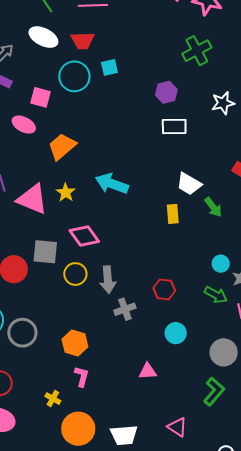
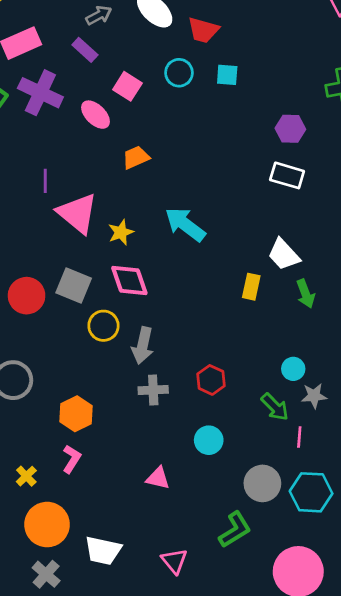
cyan circle: (74, 76) -> (179, 73), size x0.7
orange trapezoid: (62, 146) -> (136, 157), size x0.7
yellow star: (66, 192) -> (121, 232), moved

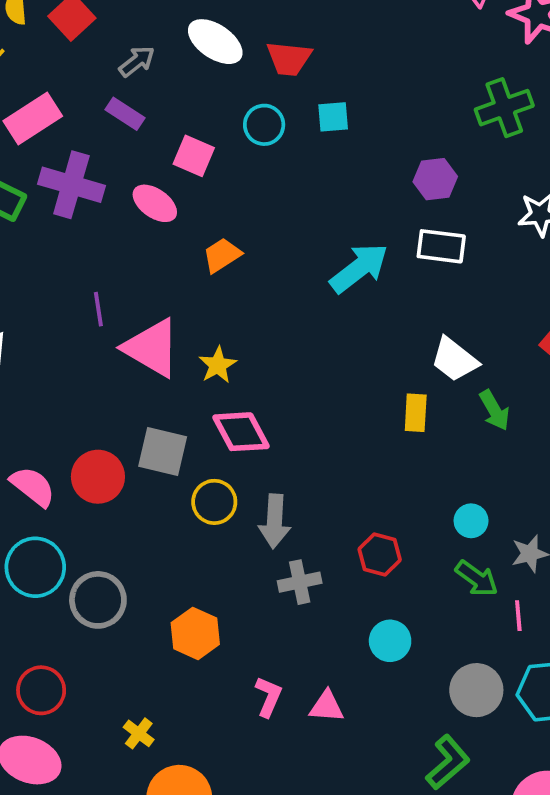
cyan arrow: (185, 224) -> (359, 268), moved, turned 114
cyan circle: (293, 369) -> (471, 521), moved
pink L-shape: (72, 459) -> (269, 697), moved

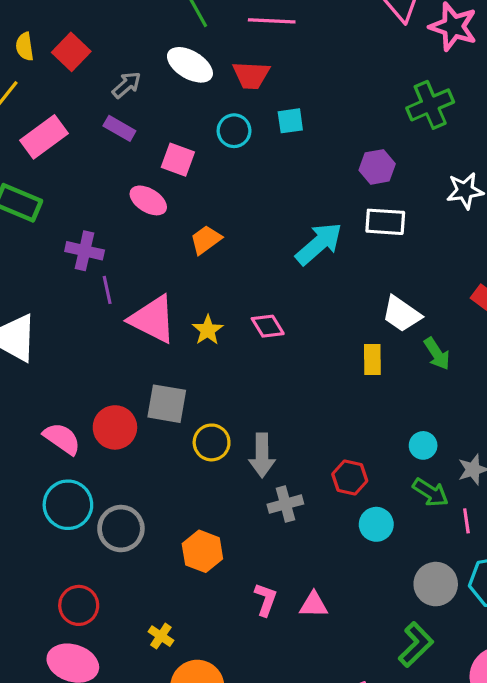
purple cross: (71, 185) -> (85, 251), moved, size x0.7
pink diamond: (241, 432) -> (268, 326), moved, size x0.7
cyan circle: (390, 641) -> (376, 524), moved

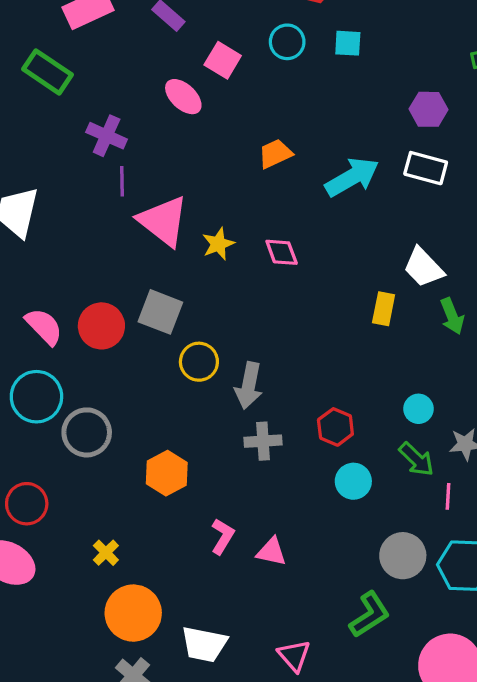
orange trapezoid: (206, 240) -> (275, 154), moved

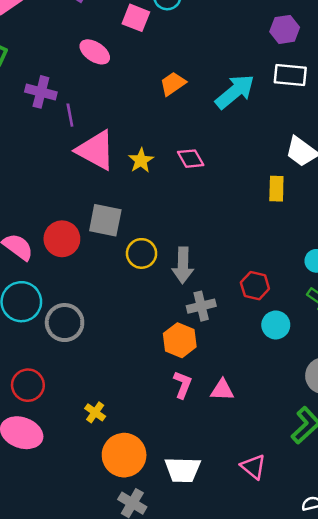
pink square: (223, 60) -> (136, 18), moved
purple line: (122, 181) -> (70, 115), moved
orange hexagon: (167, 473) -> (180, 340), moved

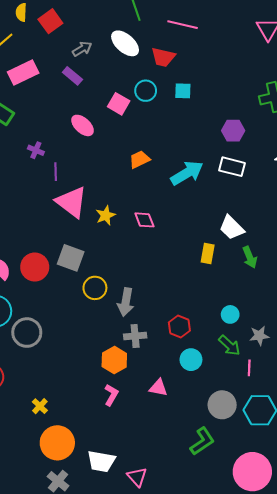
purple cross: (41, 92) -> (36, 150), size x0.7
pink triangle: (222, 390) -> (158, 388), moved
pink triangle: (253, 467) -> (137, 477), moved

